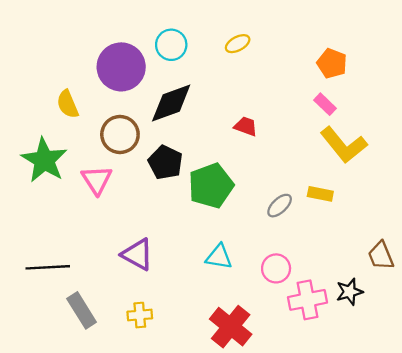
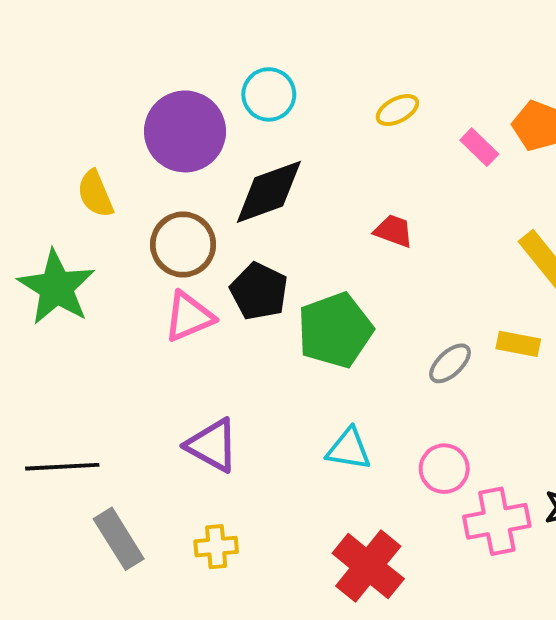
yellow ellipse: (238, 44) -> (397, 110), moved
pink rectangle: (325, 104) -> (479, 147), moved
pink triangle: (97, 180) -> (189, 317), moved, turned 40

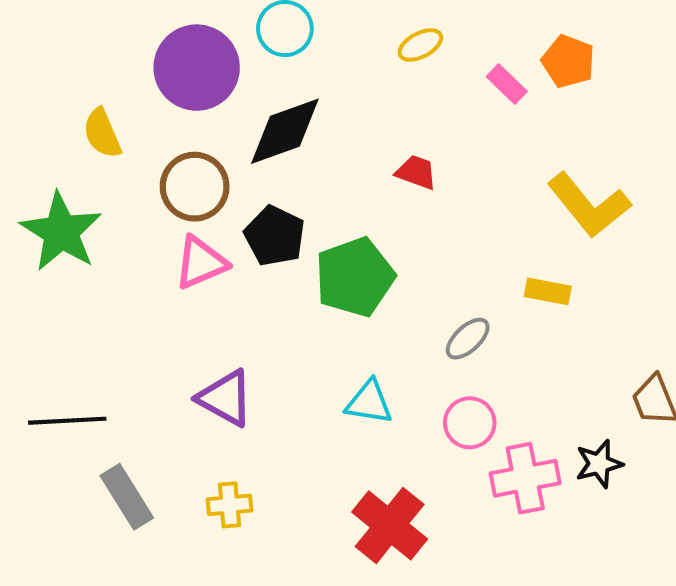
gray ellipse: (450, 363) -> (468, 339), moved

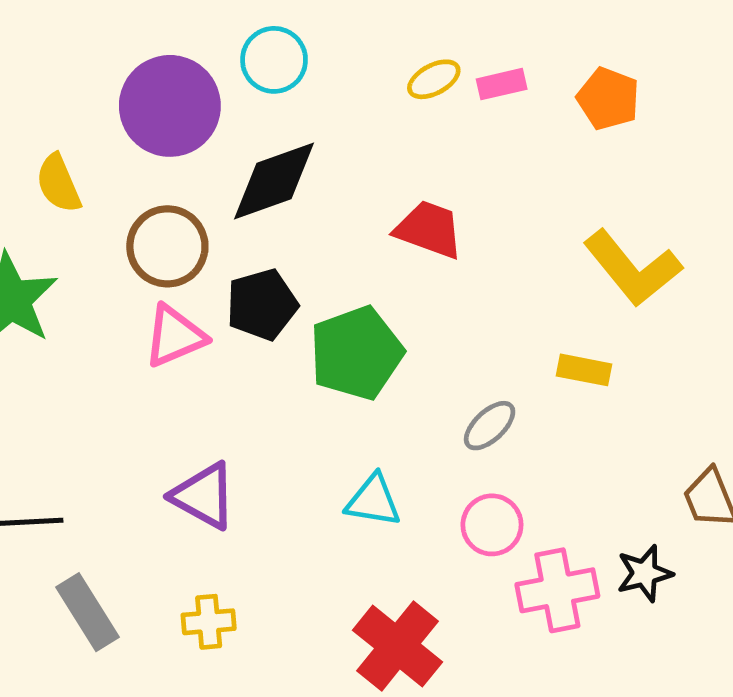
pink rectangle: (507, 84) -> (502, 84), moved, turned -57
red trapezoid: (416, 172) -> (429, 229), size x1.4
black pentagon: (275, 236) -> (262, 305), turned 30

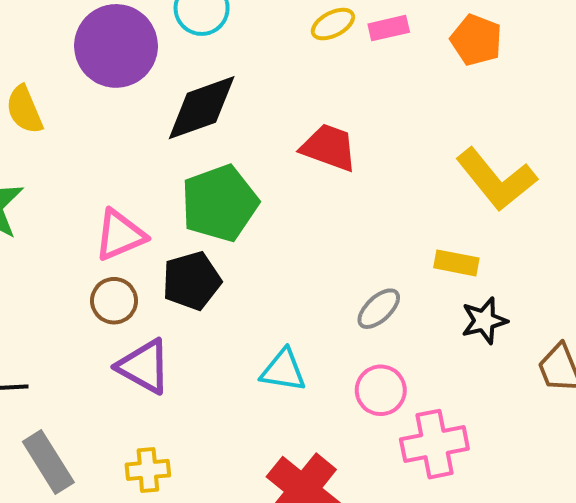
brown circle: (167, 246) -> (114, 301), moved, size x0.7
black pentagon: (262, 305) -> (192, 281), moved
green pentagon: (356, 353) -> (220, 203), moved
black star: (645, 573) -> (484, 321), moved

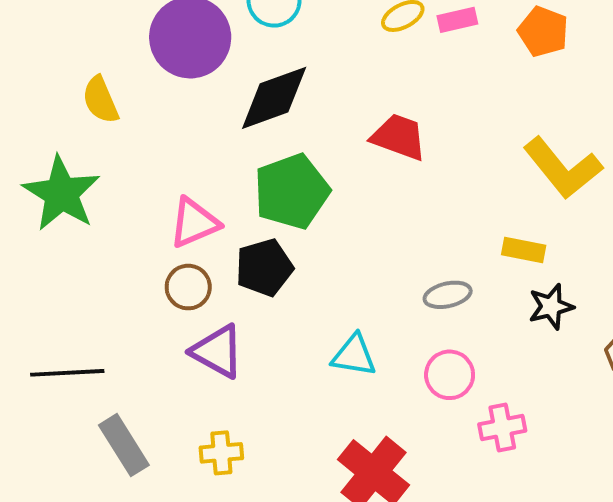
gray ellipse: (379, 309) -> (448, 295), turned 30
pink cross: (434, 444) -> (502, 427), size x0.7

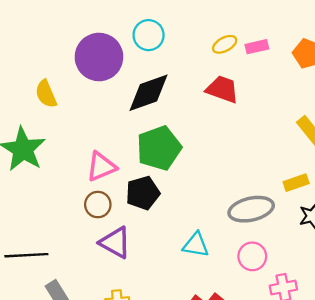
red trapezoid: (399, 137) -> (222, 89), moved
yellow rectangle: (524, 250) -> (296, 183), turned -30
gray ellipse: (448, 295) -> (251, 209), size x1.6

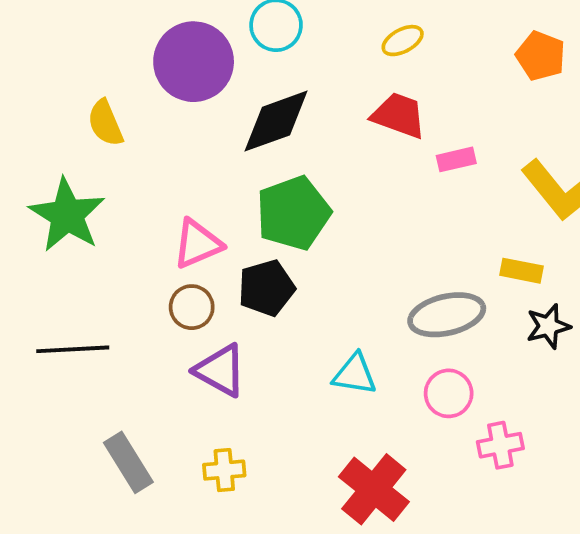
pink rectangle: (257, 47) -> (456, 159), moved
yellow rectangle: (296, 183) -> (521, 271), turned 30
black line: (26, 255) -> (73, 349), moved

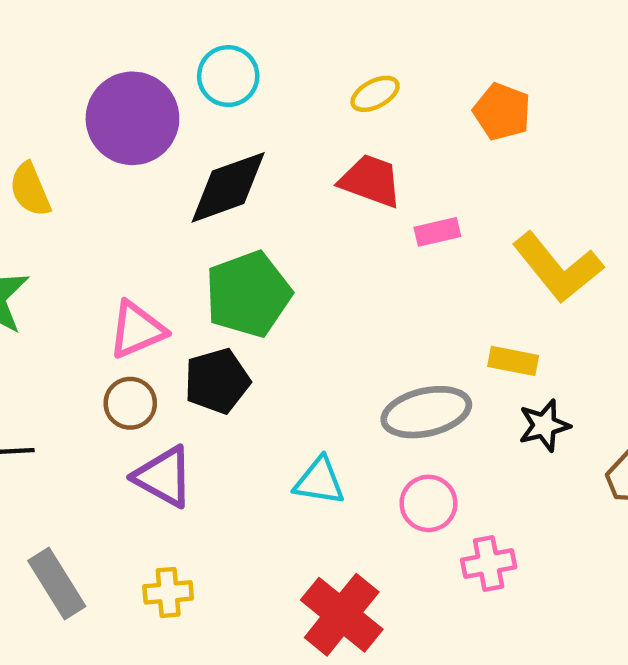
orange pentagon: (541, 56) -> (502, 112), moved

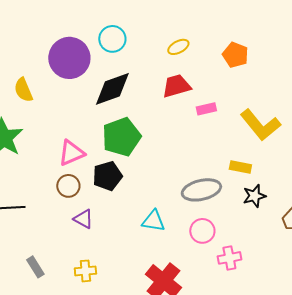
red trapezoid: (371, 181) -> (176, 86), turned -36
purple triangle: (164, 477) -> (83, 219), size x0.7
gray rectangle: (57, 584) -> (35, 267), size x0.7

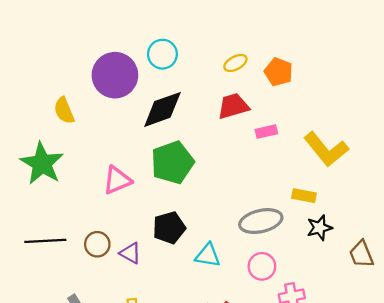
orange pentagon: (235, 55) -> (279, 72), moved
black pentagon: (107, 176) -> (169, 228), moved
brown circle: (68, 186) -> (97, 244), moved

